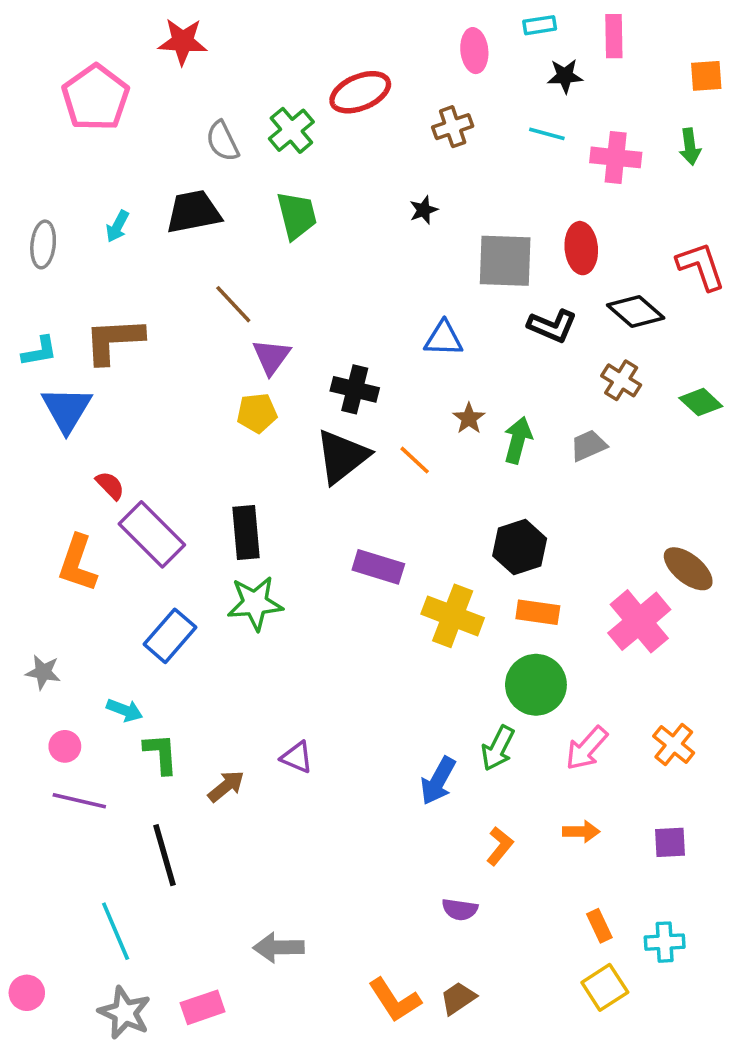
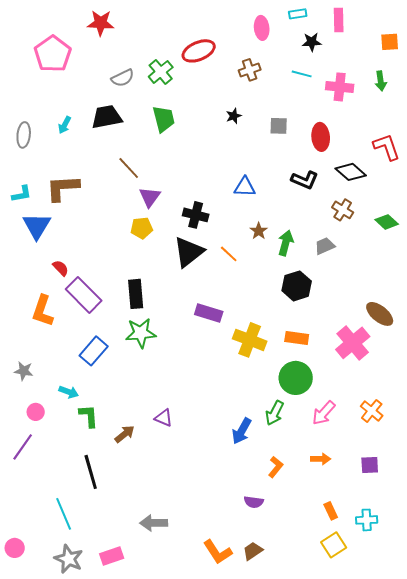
gray semicircle: (222, 141) -> (123, 78), turned -90
gray square: (505, 261) -> (279, 126), moved, size x0.6
black hexagon: (520, 547) -> (297, 286), moved
purple line: (79, 801) -> (23, 447), moved, turned -68

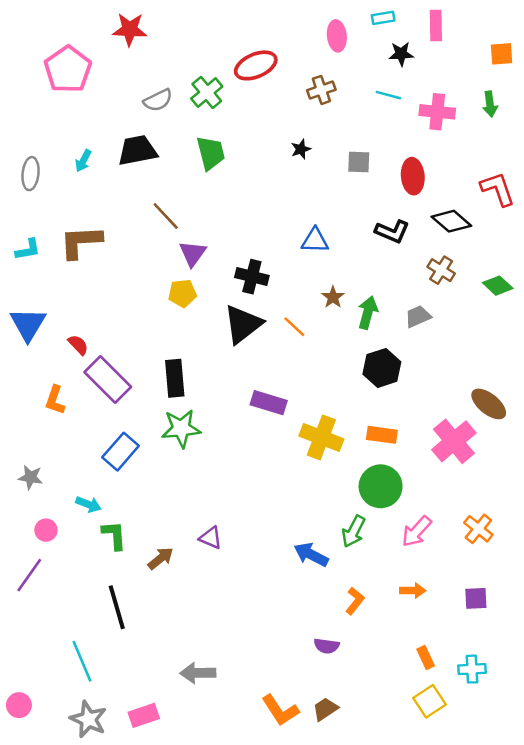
blue triangle: (37, 226) -> (28, 324), moved
orange L-shape: (43, 311) -> (55, 400), size x0.7
blue arrow: (242, 431) -> (311, 555), turned 88

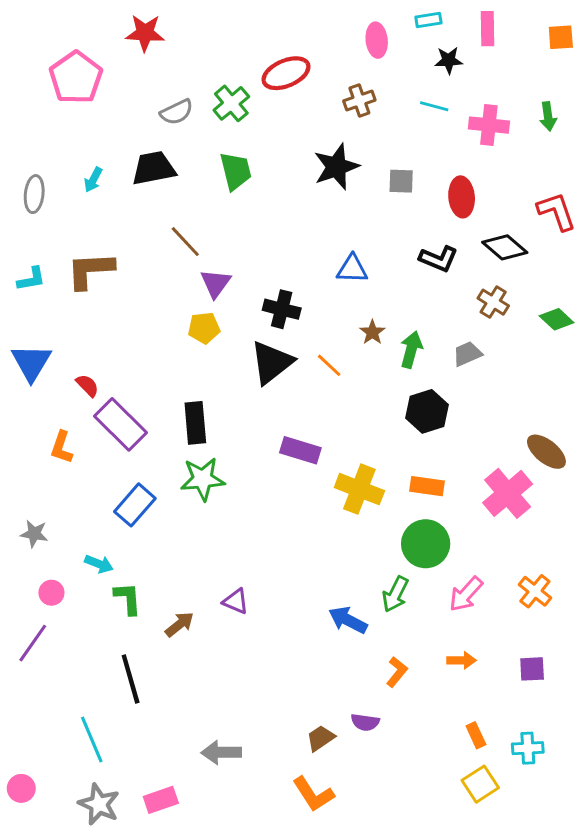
orange square: (502, 54) -> (561, 37), moved
black star: (301, 149) -> (336, 167), size x2.0
brown trapezoid: (325, 709) -> (321, 738), moved

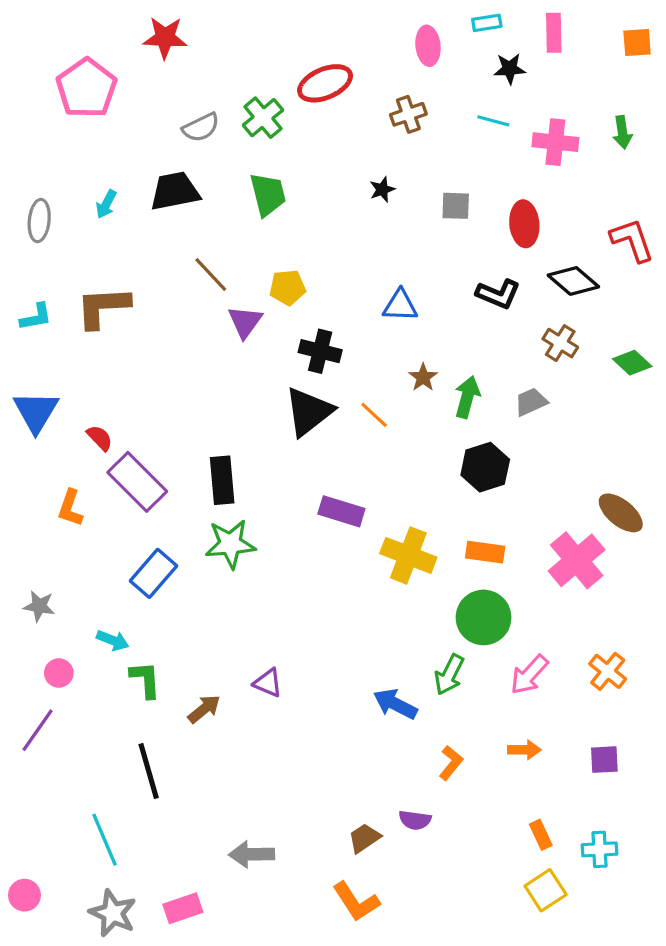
black star: (336, 167) -> (382, 189), size x0.5
yellow pentagon: (204, 328) -> (287, 287), moved

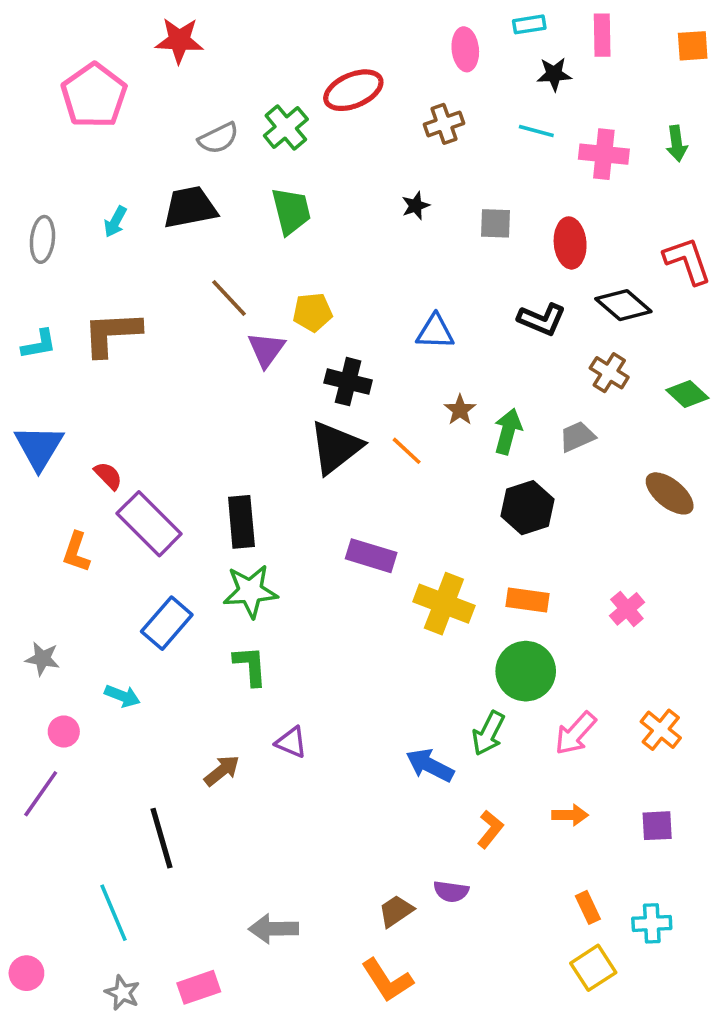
brown ellipse: (621, 513) -> (670, 493), moved
pink cross: (577, 560) -> (627, 609), size x0.6
green L-shape: (145, 680) -> (250, 666), moved
gray star: (113, 913) -> (122, 993), size x0.7

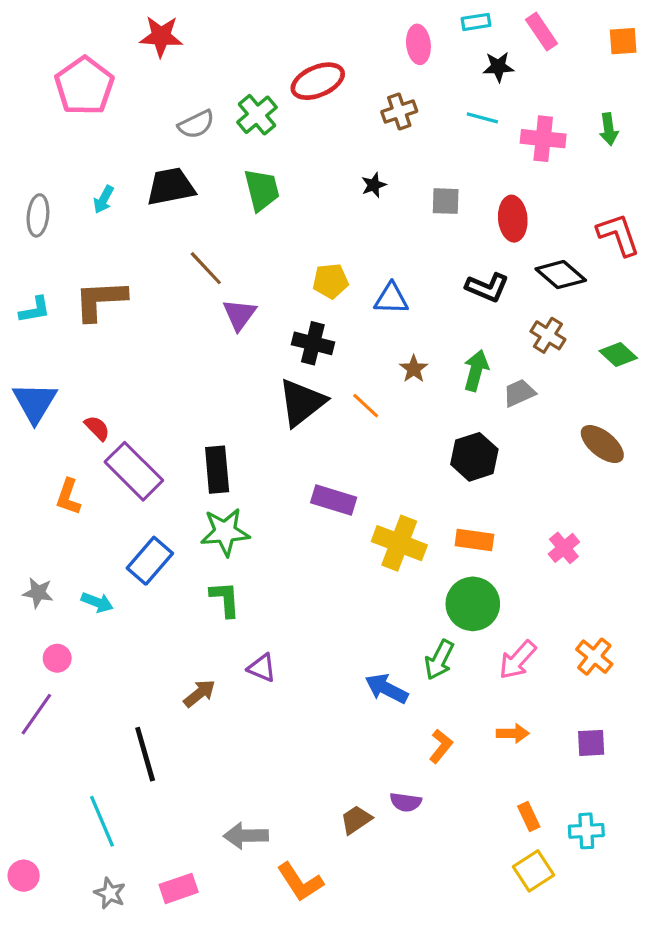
pink rectangle: (602, 35) -> (542, 32), turned -33
yellow pentagon: (313, 312) -> (331, 281), moved
green arrow: (508, 431) -> (476, 370), moved
cyan arrow: (122, 696) -> (97, 602), moved
orange L-shape: (387, 980) -> (300, 882), moved

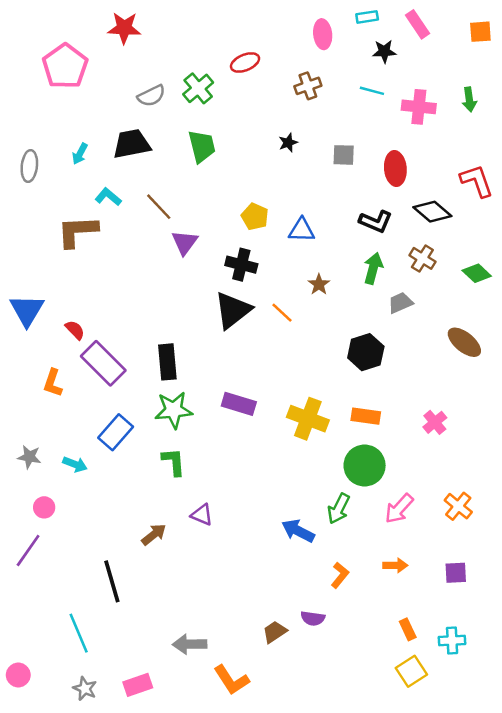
red ellipse: (318, 81) -> (245, 62), size x0.7
yellow pentagon: (331, 281) -> (255, 217), turned 30
cyan L-shape: (35, 310) -> (108, 197), moved, turned -130
green arrow: (476, 370) -> (373, 268), moved
purple rectangle: (334, 500) -> (239, 404), moved

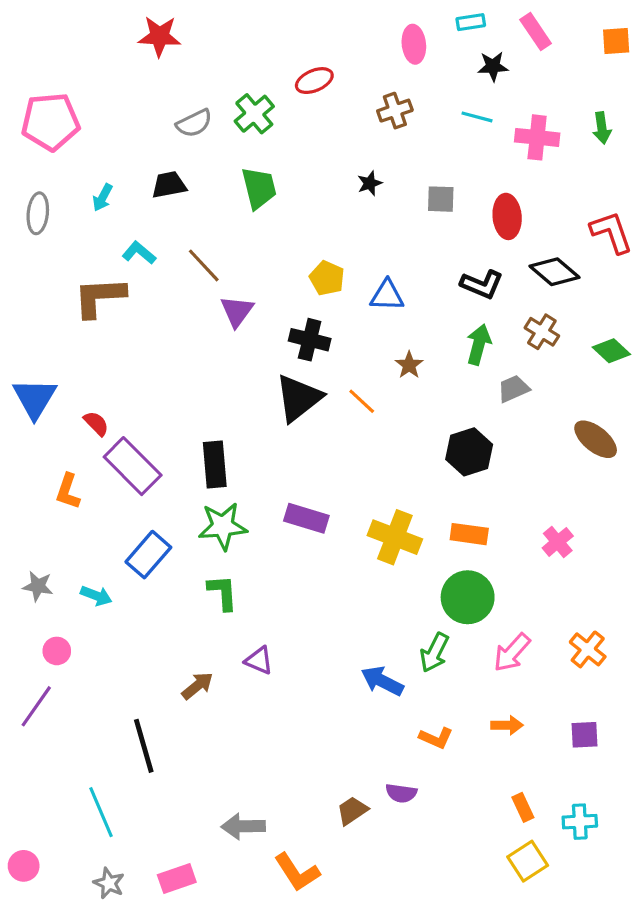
pink pentagon: (65, 66) -> (50, 122), moved, turned 30
black trapezoid: (132, 144) -> (169, 185), size x0.7
orange L-shape: (340, 575) -> (436, 738), turned 75

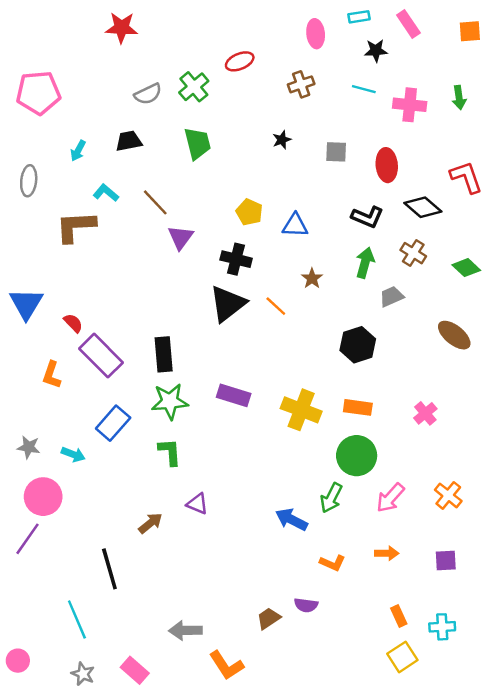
gray ellipse: (38, 213) -> (29, 181), moved
pink circle: (57, 651) -> (43, 497), size x1.8
pink rectangle: (177, 879) -> (135, 670), turned 60

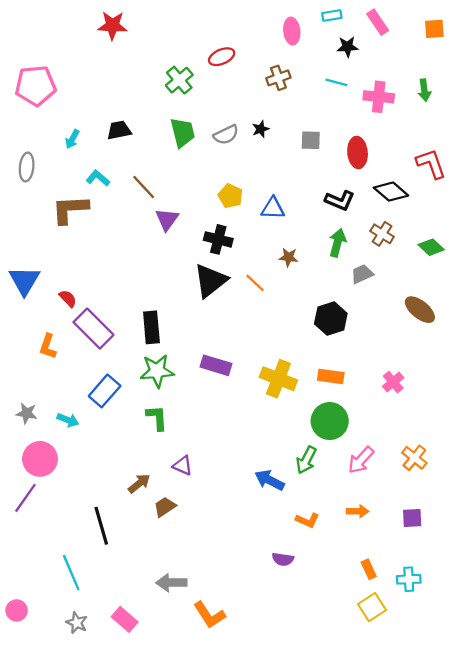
gray semicircle: (148, 94) -> (226, 135), moved
brown star: (312, 278) -> (288, 257), turned -30
brown trapezoid: (269, 618) -> (165, 507), moved

